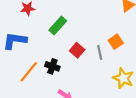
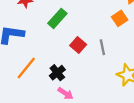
orange square: (116, 42) -> (120, 18), moved
black cross: (52, 66) -> (57, 73), moved, turned 32

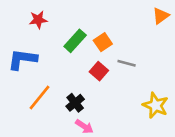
orange square: (120, 18) -> (103, 42), moved
gray line: (102, 47) -> (127, 63), moved, turned -63

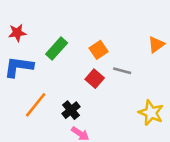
orange triangle: (161, 16) -> (156, 45), moved
red star: (38, 20) -> (17, 33), moved
green rectangle: (75, 41) -> (57, 48), moved

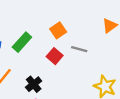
green rectangle: (57, 48) -> (22, 42), moved

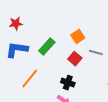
black cross: (34, 84) -> (68, 83), moved, turned -32

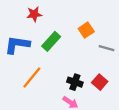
red star: (16, 24) -> (34, 14), moved
red square: (75, 59) -> (100, 82), moved

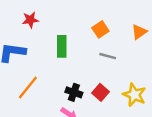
orange square: (86, 30) -> (100, 29), moved
green rectangle: (51, 41) -> (62, 46), moved, turned -42

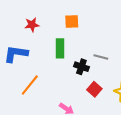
orange square: (100, 29) -> (72, 21), moved, turned 32
black cross: (74, 92) -> (81, 67), moved

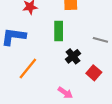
black cross: (81, 67) -> (73, 56), moved, turned 32

